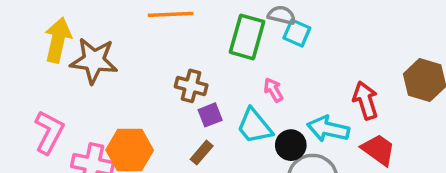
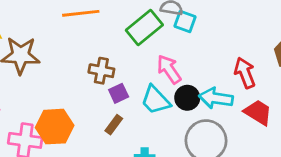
green rectangle: (247, 37) -> (144, 28), turned 39
pink arrow: (273, 90) -> (169, 69), size x1.5
black circle: (291, 145) -> (187, 98), moved

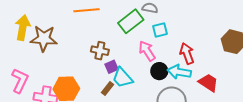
cyan square: (185, 22) -> (160, 30), moved, turned -35
red arrow: (245, 73) -> (187, 54), moved
cyan trapezoid: (156, 100) -> (123, 78), moved

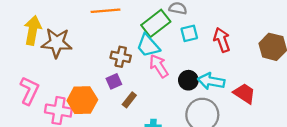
pink arrow: (147, 51) -> (159, 66), moved
red arrow: (187, 54) -> (222, 40), moved
purple square: (111, 67) -> (114, 81), moved
cyan trapezoid: (123, 78) -> (148, 46), moved

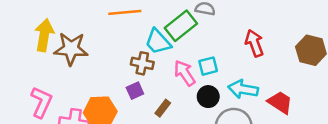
cyan square: (189, 33) -> (208, 66), moved
cyan trapezoid: (148, 46) -> (158, 42), moved
black circle: (188, 80) -> (208, 97), moved
brown rectangle: (129, 100) -> (163, 108), moved

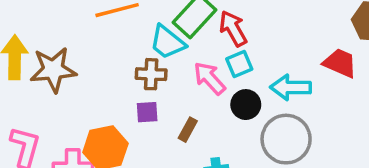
red arrow: (254, 43) -> (233, 29), moved
purple square: (135, 91) -> (147, 112), turned 30
red trapezoid: (280, 102) -> (340, 63), moved

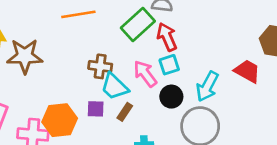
cyan trapezoid: (167, 42) -> (114, 87), moved
cyan arrow: (291, 87) -> (207, 86), turned -68
purple square: (147, 112) -> (96, 109), moved

